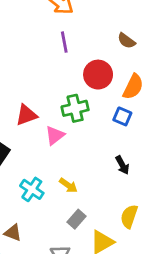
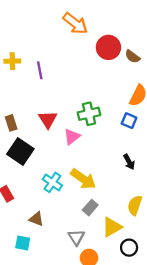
purple line: (64, 42) -> (40, 70), moved
red circle: (98, 75) -> (108, 47), moved
red triangle: (26, 115) -> (48, 119), turned -42
yellow arrow: (68, 185) -> (83, 179), size x1.6

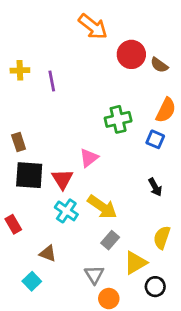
green cross: (89, 114) -> (118, 119), moved
red triangle: (48, 119) -> (62, 179), moved
black square: (20, 152) -> (29, 175), turned -30
cyan square: (23, 243) -> (32, 281), turned 35

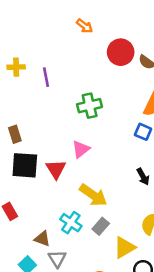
orange arrow: (93, 27) -> (85, 26), size x0.6
green cross: (118, 119) -> (90, 106), moved
cyan cross: (66, 211) -> (71, 223), moved
gray triangle: (94, 275) -> (57, 259), moved

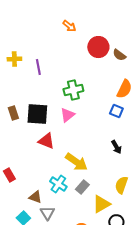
pink triangle: (81, 149) -> (67, 115), moved
black square: (25, 165) -> (37, 114), moved
red triangle: (56, 169) -> (46, 141), turned -36

